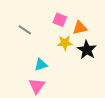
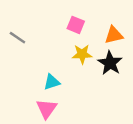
orange triangle: (80, 28) -> (114, 35), moved
gray line: (25, 30) -> (17, 38), moved

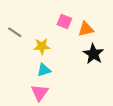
orange triangle: (114, 35) -> (86, 29), moved
yellow star: (82, 54) -> (42, 46), moved

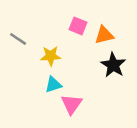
pink triangle: (40, 93) -> (72, 104), moved

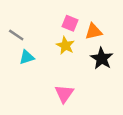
yellow star: (51, 56) -> (65, 46), moved, turned 30
cyan triangle: (53, 85) -> (27, 57), moved

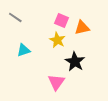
gray line: (16, 35) -> (15, 17), moved
black star: (102, 58) -> (75, 62), moved

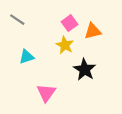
pink square: (62, 20) -> (69, 23), turned 32
pink triangle: (56, 82) -> (46, 93), moved

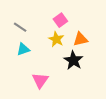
gray line: (17, 20) -> (20, 27), moved
orange triangle: (93, 31) -> (80, 39), moved

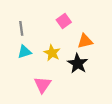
gray line: (20, 27) -> (21, 28), turned 48
yellow star: (56, 39) -> (52, 53), moved

